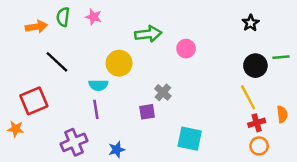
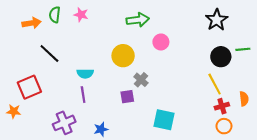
black star: (251, 23) -> (217, 20), size x1.5
green arrow: (148, 34) -> (138, 20), moved
yellow circle: (119, 63) -> (123, 56), moved

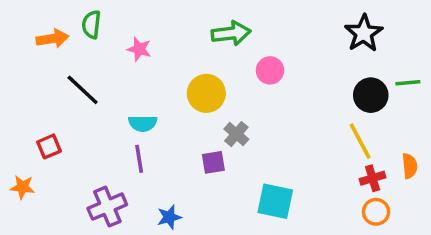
pink star: (81, 15) -> (139, 49), moved
red square: (29, 87) -> (49, 146), size x0.6

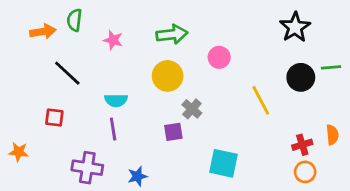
green arrow: (231, 33) -> (172, 34), moved
yellow line: (360, 141) -> (261, 100), moved
red square: (49, 146) -> (54, 117), moved, turned 30
purple cross: (107, 207) -> (87, 168), turned 32

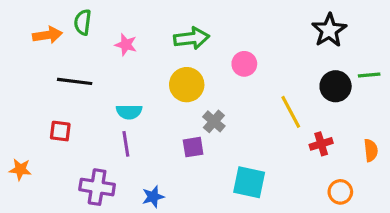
black line: (67, 73) -> (75, 81), turned -36
red cross: (302, 145) -> (321, 144), moved

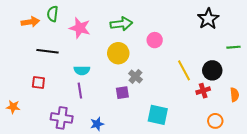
pink star: (126, 45) -> (80, 28), size x1.5
black circle: (336, 86) -> (212, 70), moved

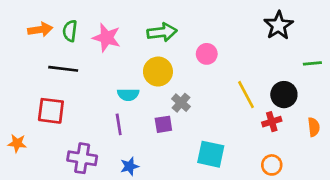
green semicircle: (53, 14) -> (70, 31), moved
cyan semicircle: (82, 70) -> (128, 95), moved
red square: (38, 83) -> (51, 111), size x1.5
purple line: (80, 91) -> (119, 124), moved
orange circle: (215, 121) -> (272, 165), moved

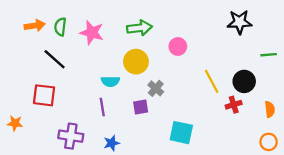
black star: (279, 25) -> (240, 22), turned 30
black line: (63, 69) -> (55, 59), turned 35
orange circle: (272, 165) -> (269, 142), moved

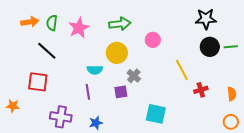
pink star: (92, 33) -> (79, 28), turned 30
black circle: (244, 81) -> (210, 47), moved

